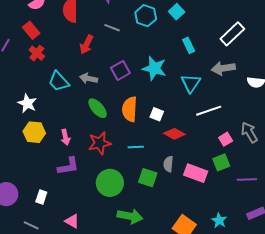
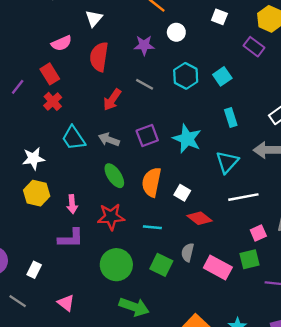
white star: (27, 103) -> (33, 158), turned 30

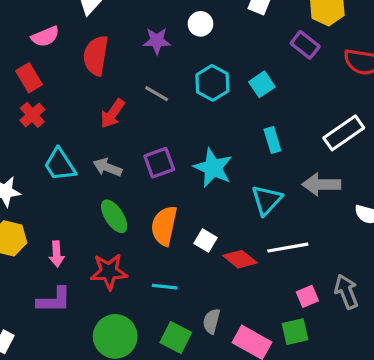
red diamond: (200, 218) -> (240, 259), moved

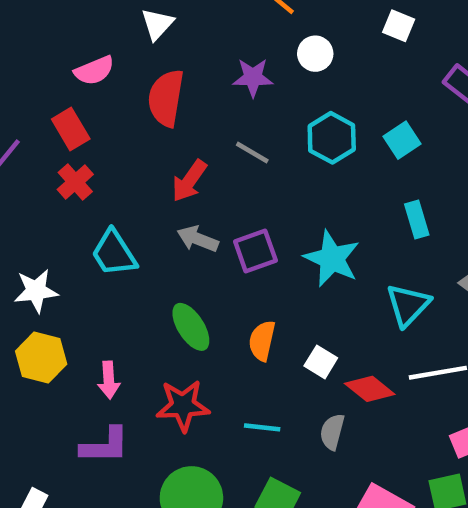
gray arrow: (107, 167) -> (198, 239), moved
orange semicircle: (164, 226) -> (262, 341), size x0.7
gray semicircle: (211, 321) -> (332, 432), moved

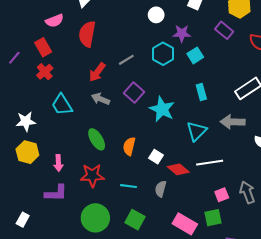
purple star: (253, 77) -> (182, 33), moved
gray line: (252, 153) -> (126, 60), turned -63
purple square: (255, 251) -> (134, 92), moved, turned -30

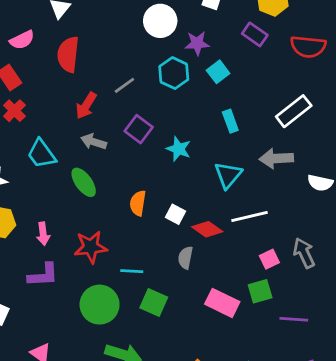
white circle: (156, 15) -> (160, 21), size x1.5
cyan star: (162, 109) -> (179, 149), size x0.7
green ellipse: (97, 139) -> (84, 182), moved
cyan line: (128, 186) -> (132, 271), moved

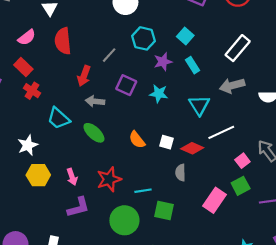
purple star: (197, 43) -> (163, 62), moved
cyan square: (218, 72) -> (185, 36), moved
orange semicircle: (138, 203) -> (137, 140), turned -36
pink rectangle: (222, 303) -> (215, 200), turned -70

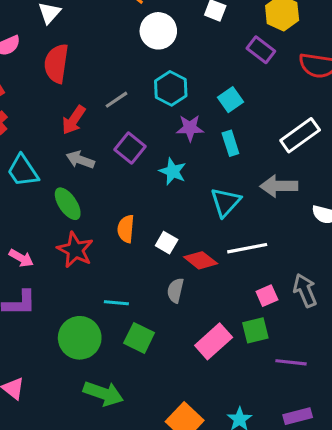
orange semicircle: (137, 140) -> (126, 229), turned 30
pink arrow: (72, 177) -> (21, 258), turned -56
red star: (109, 179) -> (75, 250), moved, turned 30

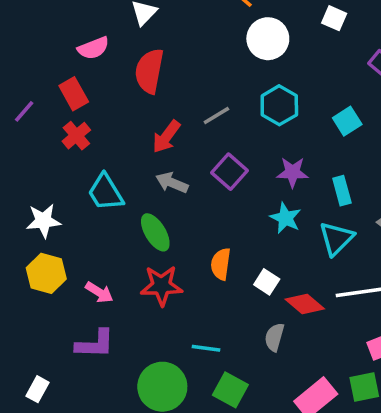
purple star: (190, 128) -> (292, 172), moved
cyan rectangle: (230, 143) -> (342, 191), moved
cyan star: (173, 171) -> (285, 218), moved
red star: (75, 250) -> (162, 286), turned -30

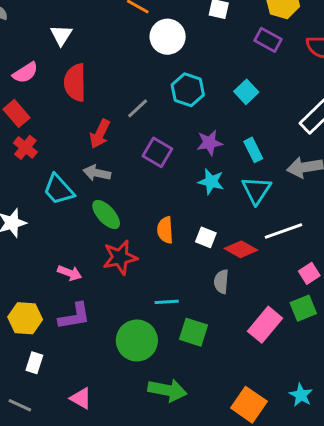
gray arrow: (172, 183) -> (97, 173), moved
yellow hexagon: (46, 273) -> (25, 318), moved

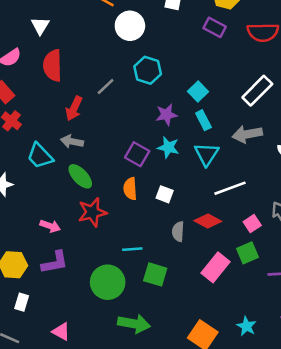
cyan square: (246, 92) -> (198, 91), moved
purple square: (157, 152) -> (137, 154), moved
red diamond: (241, 249) -> (208, 221), moved

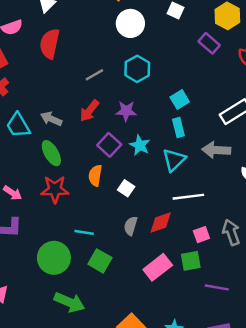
red arrow: (74, 108) -> (89, 111), moved
purple star: (166, 115) -> (126, 111), moved
red diamond: (208, 221) -> (161, 222), turned -60

